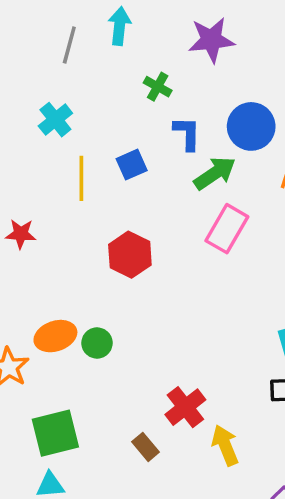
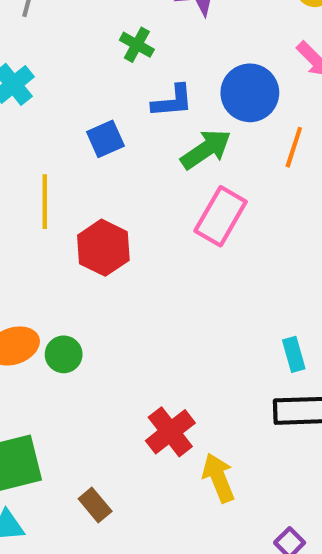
blue L-shape: (187, 133) -> (172, 101), turned 84
yellow line: (81, 178) -> (45, 202), moved
brown rectangle: (145, 447) -> (95, 505), moved

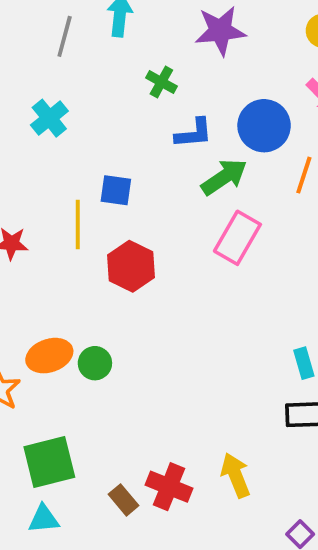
blue square: (105, 139) -> (116, 190), moved, turned 32
red cross: (170, 432) -> (169, 487), moved, turned -30

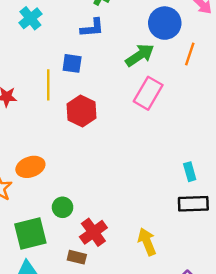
blue L-shape: (194, 133) -> (92, 28), moved
green circle: (95, 363) -> (63, 207), moved
red cross: (169, 487) -> (93, 232), moved, turned 32
brown rectangle: (123, 500) -> (77, 257), turned -36

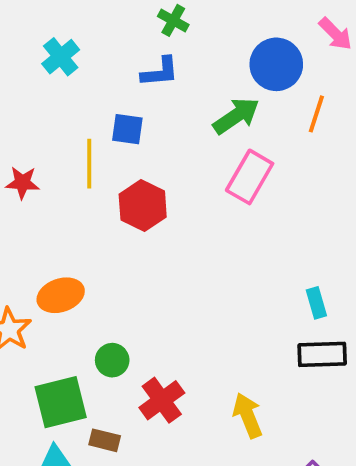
brown rectangle: (77, 257) -> (105, 440), moved

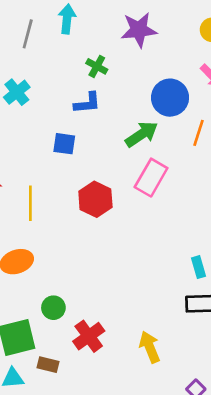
yellow line: (89, 164) -> (30, 203), moved
red hexagon: (143, 206) -> (95, 199), moved

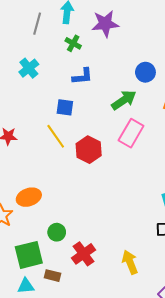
purple star: (139, 30) -> (105, 24), moved
green cross: (97, 66) -> (73, 43), moved
blue circle: (170, 98) -> (145, 72), size x0.7
yellow line: (30, 203) -> (56, 136), moved, turned -35

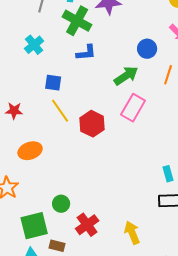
green cross: (73, 43) -> (77, 21), size x1.8
blue square: (65, 107) -> (53, 83), moved
orange ellipse: (29, 197) -> (30, 151), moved

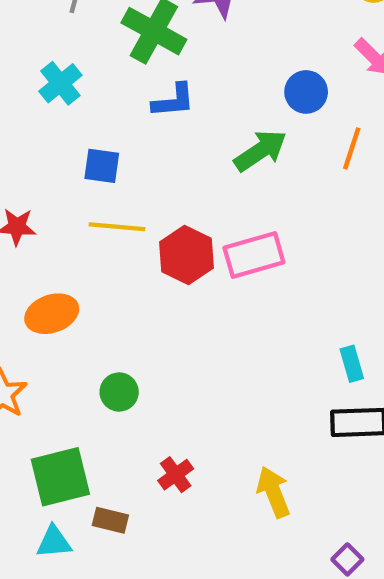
pink rectangle: (133, 108) -> (254, 255), moved, turned 44
yellow line: (60, 111) -> (117, 227), turned -50
green circle: (61, 204) -> (119, 392), moved
red cross: (87, 225) -> (176, 475), size x0.7

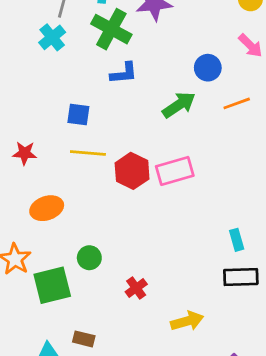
cyan cross: (60, 83) -> (52, 37), moved
orange line: (352, 148) -> (237, 103), turned 52
red cross: (176, 475) -> (136, 288), moved
green square: (60, 477) -> (52, 285), moved
yellow arrow: (273, 492) -> (187, 321), turned 96

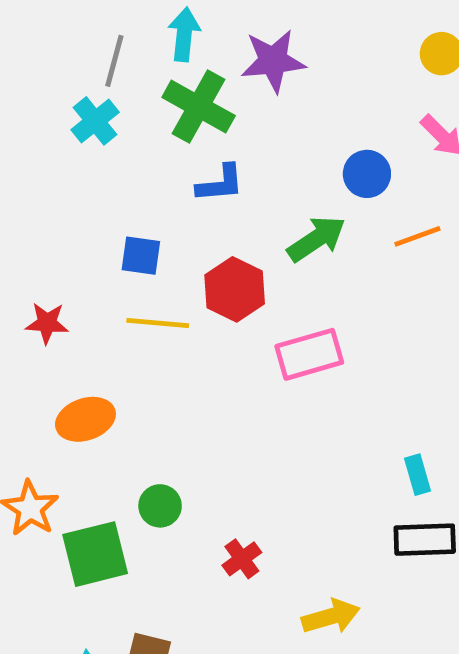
red hexagon: (132, 171) -> (235, 289), moved

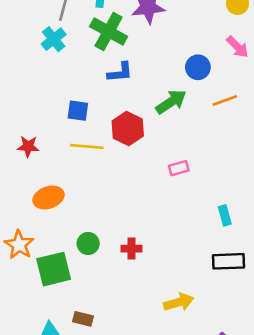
pink rectangle: (309, 354) -> (179, 168), moved, size x0.6
cyan rectangle: (417, 475) -> (225, 215), moved
red cross: (242, 559) -> (132, 249), moved, turned 36

